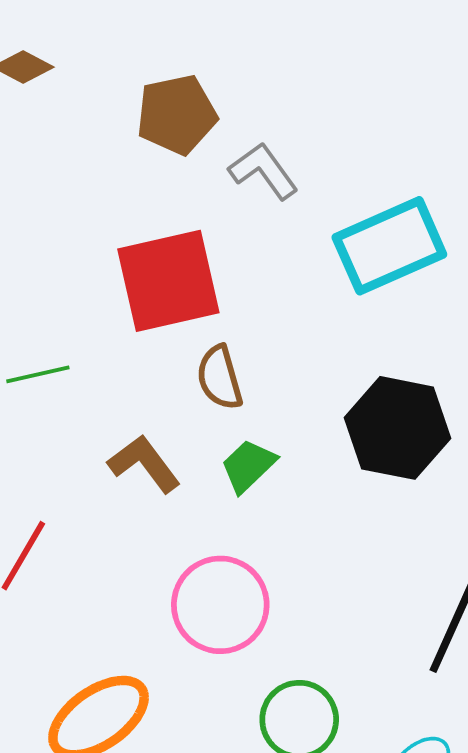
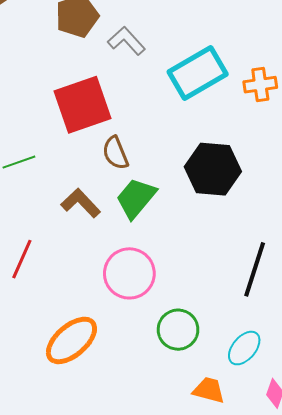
green trapezoid: (248, 466) -> (136, 198), size x1.4

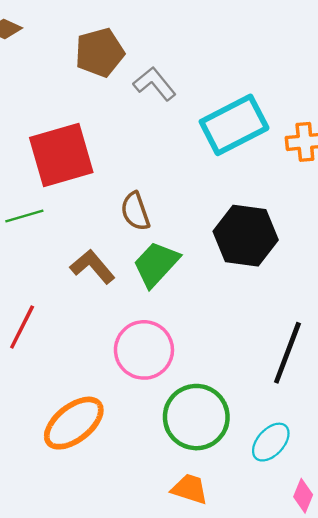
red square: (83, 105) -> (61, 155), moved
green circle: (178, 330) -> (196, 417), size x1.4
orange trapezoid: (209, 390) -> (190, 489), moved

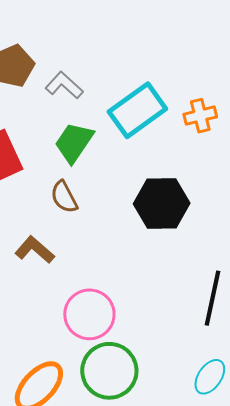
green trapezoid: (156, 264) -> (74, 142), moved
green circle: (196, 417) -> (109, 371), moved

